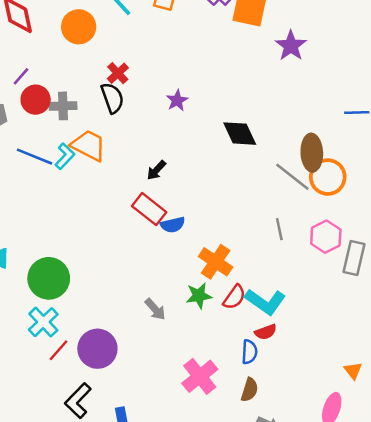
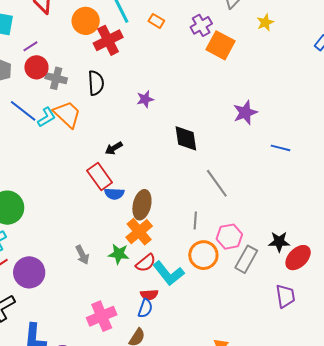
purple star: (291, 46) -> (245, 113), moved
red cross: (118, 73) -> (108, 40), moved, size x1.6
brown ellipse: (312, 153) -> (142, 205), moved
orange circle: (328, 177) -> (203, 255), moved
red semicircle: (266, 332) -> (149, 295), moved

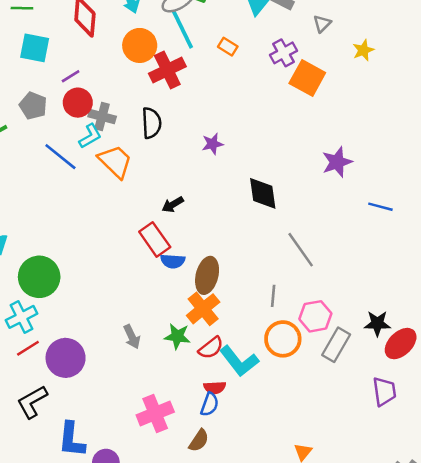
cyan L-shape: (46, 117) -> (90, 136), moved

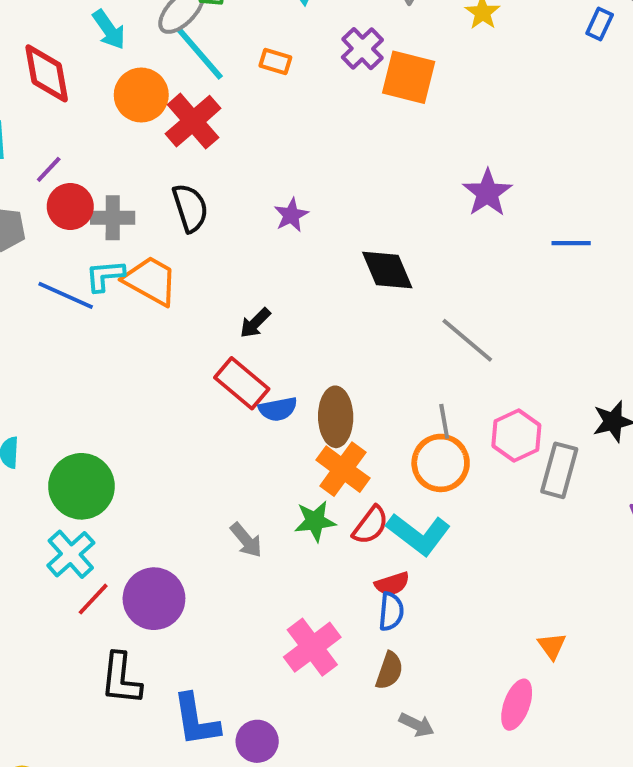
cyan L-shape: (90, 136) -> (105, 276), moved, turned -140
orange circle: (283, 339) -> (441, 463), moved
black L-shape: (32, 402) -> (121, 679), turned -40

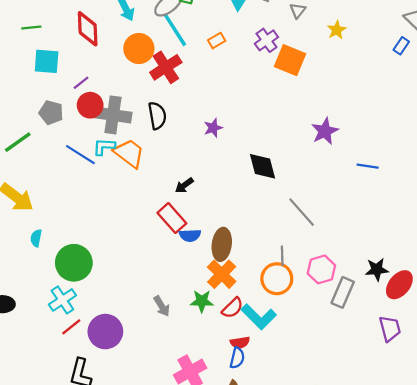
orange rectangle: (275, 62) -> (217, 41), turned -56
gray cross: (113, 218) -> (113, 115), size x1.5

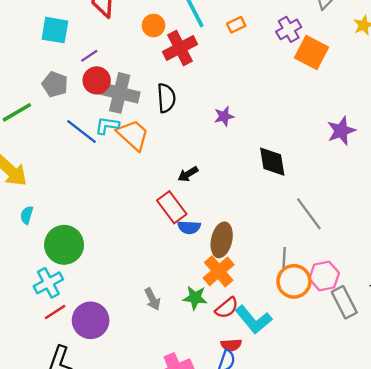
orange circle: (139, 49) -> (154, 26), size x0.7
orange circle: (277, 279) -> (294, 281), moved
gray rectangle: (343, 292) -> (344, 302), turned -56

